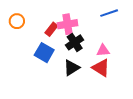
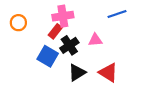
pink cross: (68, 24) -> (63, 16), moved
black cross: (75, 42) -> (69, 45), moved
pink triangle: (103, 51) -> (95, 40), moved

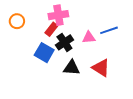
blue line: (117, 14) -> (109, 30), moved
black triangle: (77, 73) -> (72, 68), turned 36

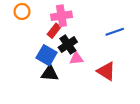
orange circle: (17, 21) -> (22, 11), moved
pink triangle: (89, 37) -> (76, 58), moved
black triangle: (72, 68) -> (50, 73), moved

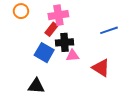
black cross: (68, 45) -> (64, 42), turned 30
black triangle: (50, 73) -> (36, 86), moved

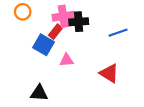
black cross: (64, 42) -> (79, 22), moved
blue square: (44, 53) -> (43, 45), moved
pink triangle: (73, 56) -> (67, 60), moved

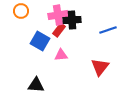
red rectangle: (56, 32) -> (59, 30), moved
red triangle: (109, 73) -> (100, 67), turned 36

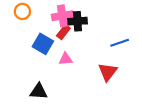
blue line: (108, 30) -> (120, 43), moved

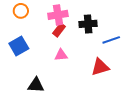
black cross: (77, 21) -> (88, 24), moved
blue square: (43, 44) -> (19, 46), moved, turned 30
red triangle: (108, 72) -> (100, 67), turned 36

